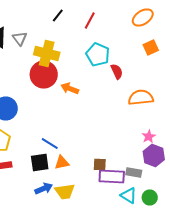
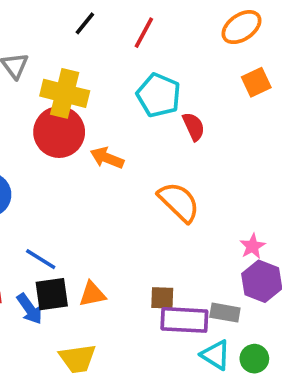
orange semicircle: (141, 98) -> (179, 202), moved, turned 50
blue line: (50, 144) -> (41, 259), moved
blue arrow: (44, 188) -> (30, 309), moved, turned 78
yellow trapezoid: (65, 192) -> (78, 359), moved

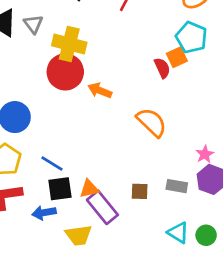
orange square: (256, 82) -> (177, 57), moved
cyan pentagon: (159, 95) -> (191, 37), moved
blue arrow: (30, 309) -> (44, 213), moved, turned 115
gray rectangle: (225, 313) -> (177, 186), moved
purple rectangle: (184, 320) -> (102, 207), moved, turned 48

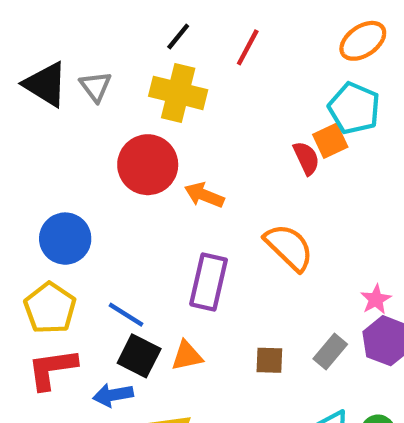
yellow cross: (69, 44) -> (178, 93), moved
gray rectangle: (177, 186) -> (330, 352), turned -60
black square: (60, 189) -> (139, 356), turned 35
purple rectangle: (102, 207) -> (209, 282), moved, turned 52

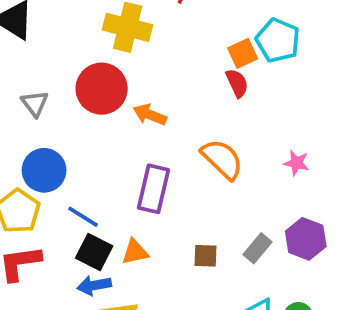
gray triangle: (96, 86) -> (35, 103), moved
orange square: (330, 141) -> (243, 53), moved
blue circle: (65, 239) -> (44, 170), moved
pink star: (376, 299) -> (296, 163), moved, turned -30
blue arrow: (113, 395) -> (94, 285), moved

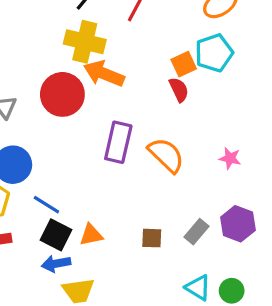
cyan pentagon: (278, 40) -> (214, 53), turned 30
orange arrow: (150, 115) -> (104, 74), moved, size x1.4
purple rectangle: (154, 189) -> (118, 142), moved

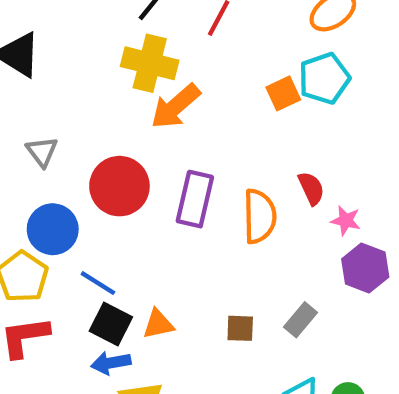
orange arrow: (104, 74) -> (176, 106), turned -63
red semicircle: (179, 90) -> (311, 188), moved
red circle: (62, 94) -> (119, 186), moved
orange semicircle: (166, 155) -> (260, 216), turned 45
purple hexagon: (238, 224) -> (365, 268), moved

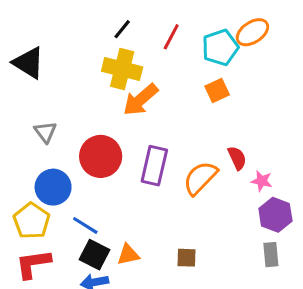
cyan pentagon: (324, 78) -> (220, 48), moved
orange semicircle: (260, 216) -> (200, 178), turned -135
gray rectangle: (301, 320) -> (271, 255), moved, turned -45

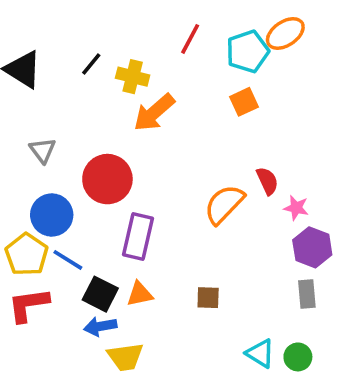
black line: (122, 29) -> (91, 64), moved
yellow cross: (122, 69) -> (133, 77), size x0.7
purple rectangle: (154, 166) -> (138, 237), moved
blue line: (85, 225) -> (68, 260), moved

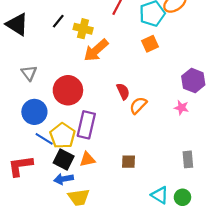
red semicircle: (267, 181) -> (123, 91), moved
orange semicircle: (224, 204) -> (138, 105), size x0.7
purple hexagon: (312, 247) -> (193, 81), moved
yellow pentagon: (27, 255) -> (63, 136), moved

